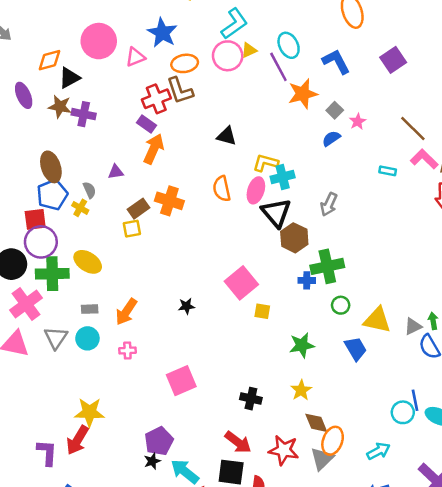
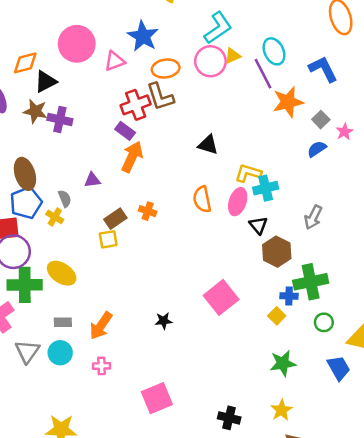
orange cross: (169, 201) -> (148, 211), size x0.6
black triangle: (276, 213) -> (258, 225), size x0.6
yellow square: (262, 311) -> (277, 316), moved, turned 35

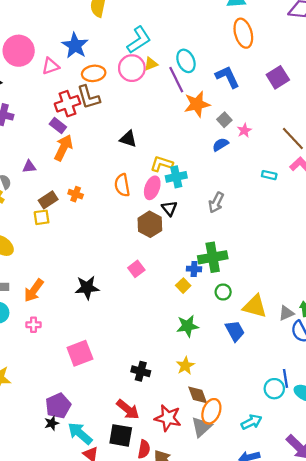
brown hexagon: (277, 252) -> (150, 224), moved
pink square: (221, 297) -> (136, 269), size x0.6
black star: (164, 321) -> (87, 288), size x1.6

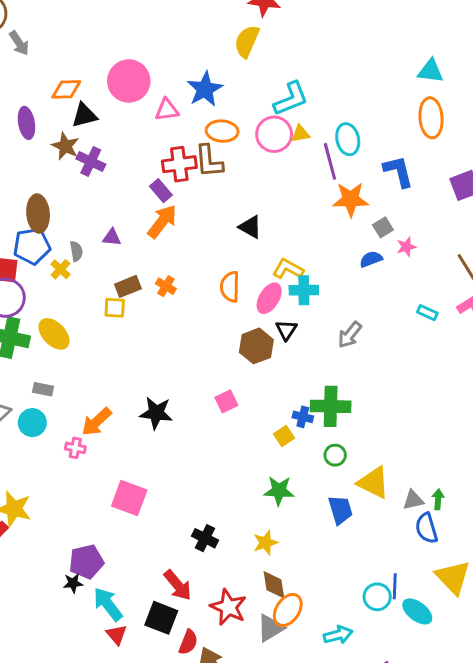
orange arrow: (34, 290) -> (97, 422), moved
pink square: (80, 353) -> (129, 498), turned 30

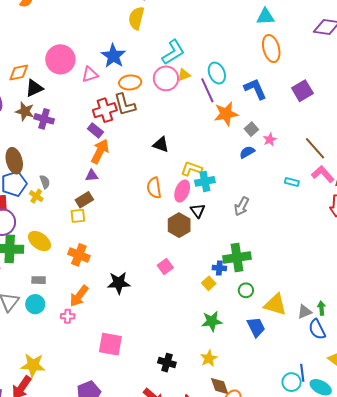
purple triangle: (112, 237) -> (92, 176), moved
orange cross: (166, 286) -> (79, 255), moved, size x1.5

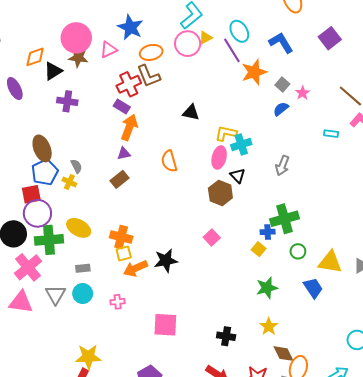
brown star: (25, 111) -> (78, 58), moved
orange semicircle: (154, 188) -> (169, 161), moved
yellow square: (78, 216) -> (124, 253), moved
orange arrow: (79, 296) -> (136, 268), moved, turned 35

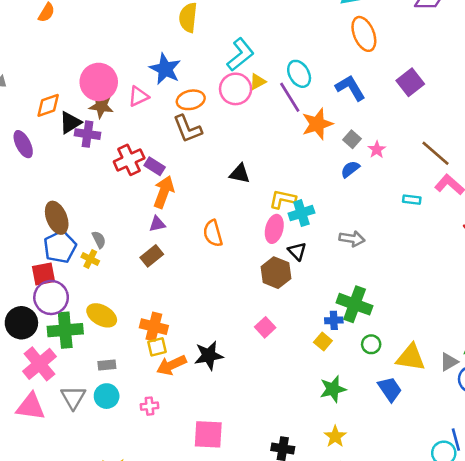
red cross: (129, 84) -> (129, 160), moved
purple cross: (67, 101) -> (88, 134), moved
gray arrow: (282, 165) -> (352, 239), turned -102
green cross: (284, 219) -> (355, 304), turned 36

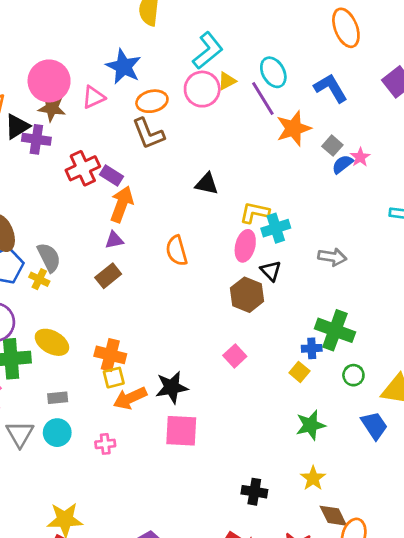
blue semicircle: (350, 169) -> (343, 164), moved
gray semicircle: (99, 240) -> (49, 257), size x1.5
pink square: (208, 434) -> (181, 431), moved

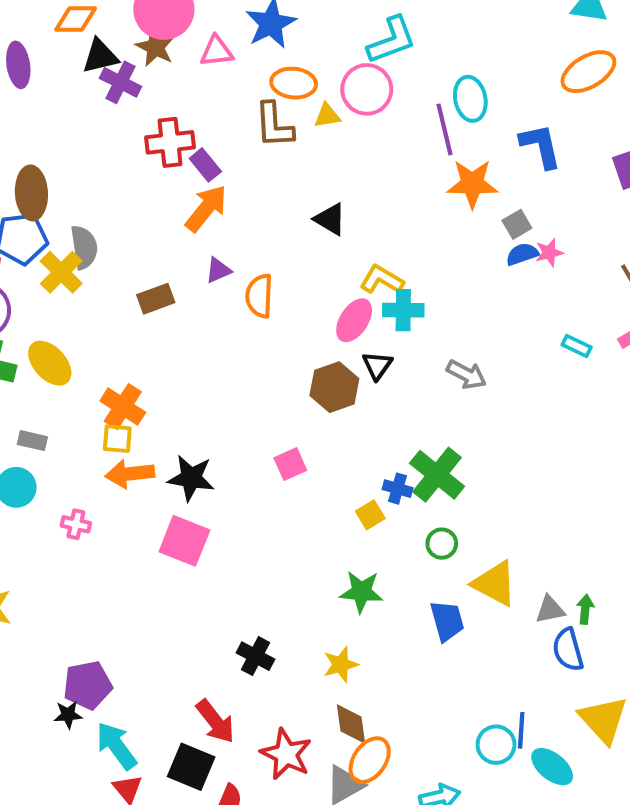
orange ellipse: (346, 28) -> (588, 72), turned 63
yellow triangle: (227, 81) -> (327, 116), moved
purple triangle: (114, 240) -> (218, 270), moved, turned -30
yellow cross: (39, 279) -> (61, 272), size x1.5

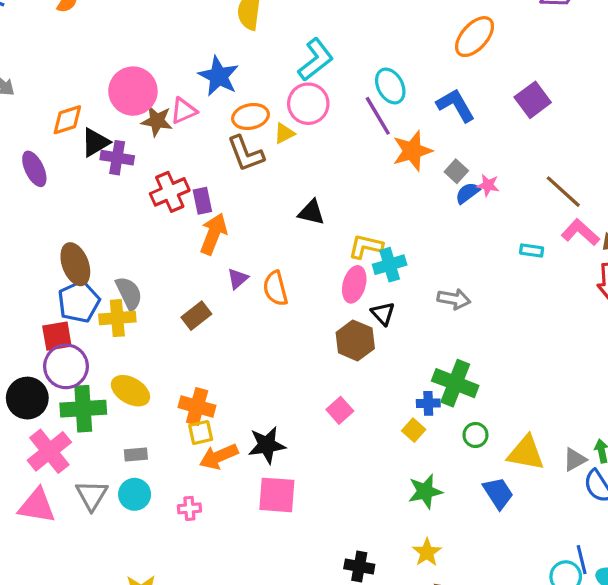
brown star: (155, 47) -> (157, 121), moved
purple rectangle: (205, 165) -> (202, 201), turned 45
pink star: (549, 253) -> (488, 185), turned -30
yellow cross: (61, 272) -> (117, 318), turned -32

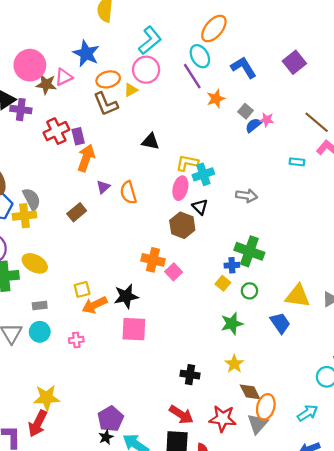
orange ellipse: (475, 37) -> (214, 29), moved
orange star: (412, 151) -> (216, 99), size x0.7
orange cross: (197, 406) -> (153, 260), moved
green circle: (475, 435) -> (249, 291), moved

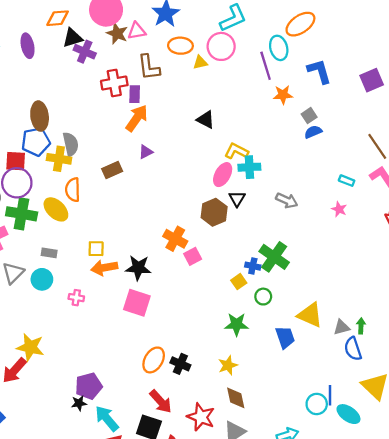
brown L-shape: (106, 104) -> (149, 67), moved
pink star: (267, 120) -> (339, 209), moved
orange semicircle: (128, 193) -> (73, 190), moved
orange ellipse: (266, 407) -> (154, 360), moved

